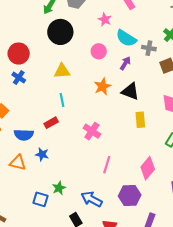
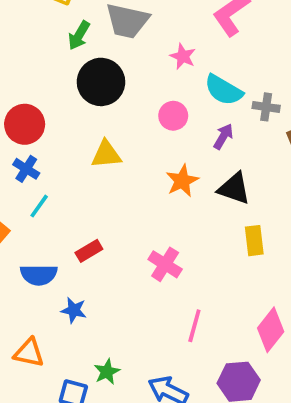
cyan line: (62, 100) -> (39, 206), moved, turned 48
orange triangle: (18, 163) -> (29, 353), moved

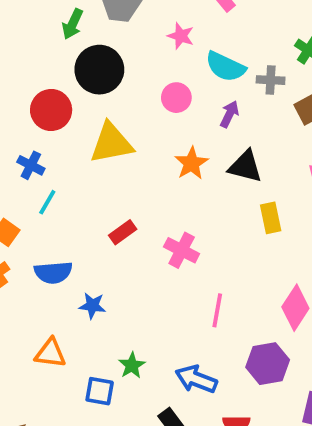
red circle: (25, 124) -> (51, 110), moved
yellow triangle: (106, 154) -> (111, 143), size x1.4
red rectangle: (89, 251) -> (123, 232), moved

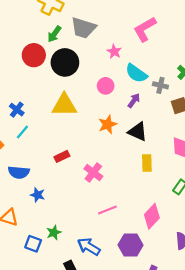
red circle: (51, 110) -> (34, 55), moved
pink line: (217, 310) -> (107, 210), turned 48

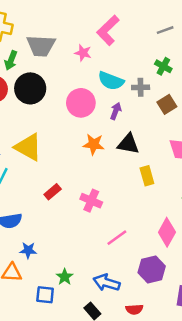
pink star: (114, 52) -> (83, 53), moved
pink circle: (106, 86) -> (81, 103), size x1.5
yellow triangle: (64, 105) -> (28, 147), moved, turned 44
orange star: (108, 124) -> (94, 144), turned -30
blue star: (38, 195) -> (28, 250), moved

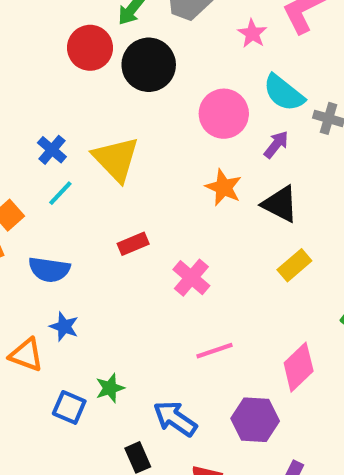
yellow rectangle: (147, 176) -> (294, 265), turned 48

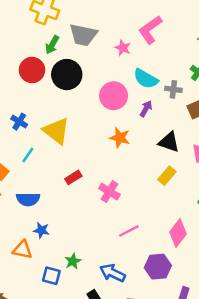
blue cross: (52, 150) -> (19, 122), moved
black triangle: (280, 204) -> (169, 142), moved

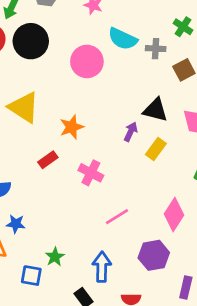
purple arrow: (146, 109) -> (131, 132), moved
orange star: (120, 138) -> (72, 127), moved, turned -30
blue arrow: (112, 273) -> (102, 267), turned 70

